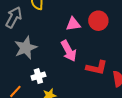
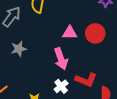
gray star: (26, 48) -> (19, 49), size x0.7
white cross: (38, 76) -> (61, 86), moved, turned -32

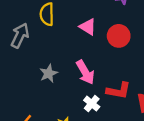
pink triangle: (70, 33) -> (88, 27), moved, turned 42
gray star: (19, 49) -> (49, 73), moved

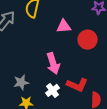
pink triangle: (88, 27) -> (64, 26), turned -49
gray star: (49, 73) -> (21, 82), moved

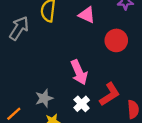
pink triangle: (64, 26) -> (87, 15), moved, turned 35
red L-shape: (77, 85) -> (110, 94), turned -50

